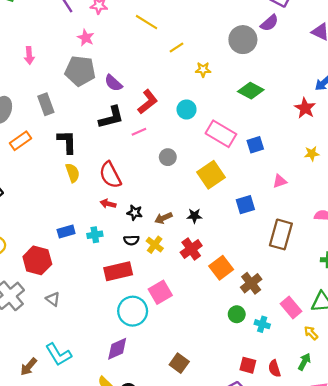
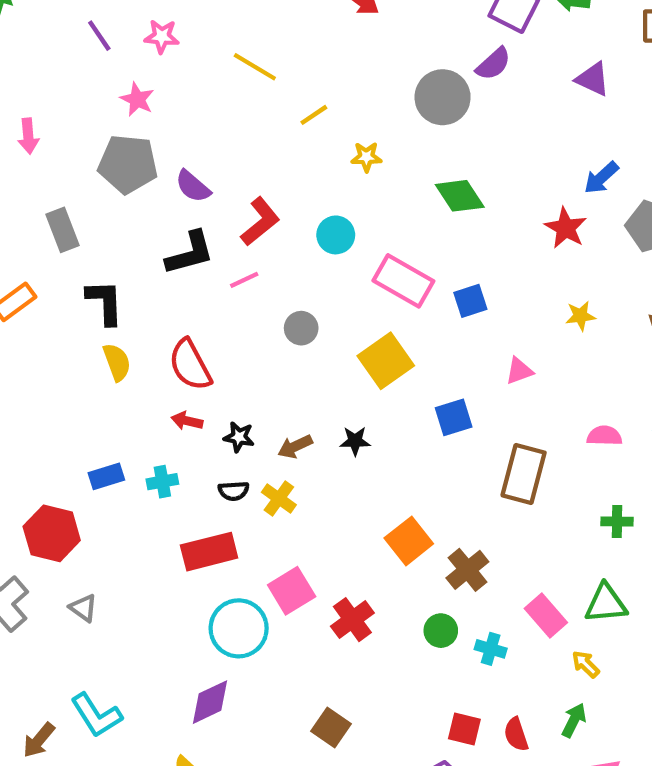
green diamond: (251, 91) -> (460, 196), turned 30
red cross: (191, 249) -> (352, 620), moved

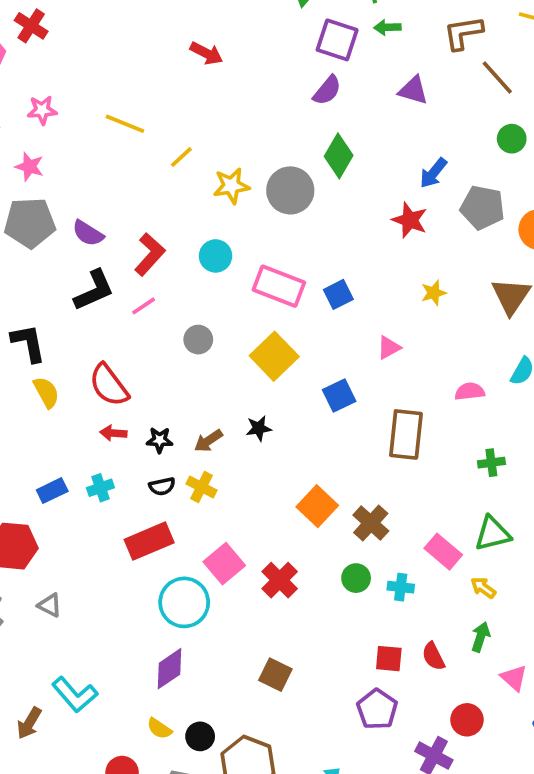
gray circle: (443, 97) -> (290, 190), moved
yellow star: (366, 157) -> (231, 186), size x1.4
green diamond: (460, 196) -> (339, 156), moved, turned 72

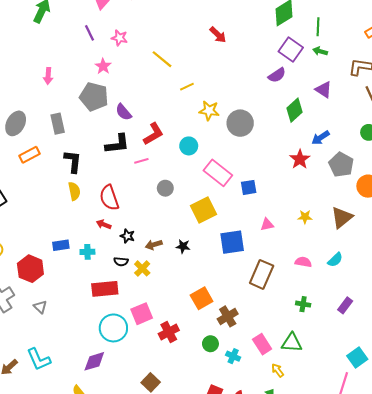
green diamond: (339, 156) -> (295, 110), moved
yellow star: (434, 293) -> (305, 217), moved
blue square: (339, 396) -> (232, 242), size x1.4

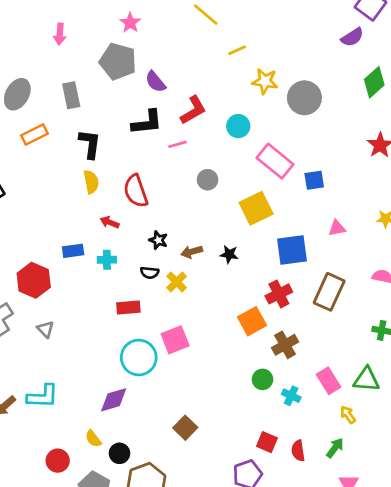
red arrow: (104, 224) -> (110, 222), moved
red rectangle: (105, 289) -> (128, 307), size x0.7
red cross: (169, 332) -> (279, 294), moved
cyan L-shape: (39, 359) -> (43, 396), turned -65

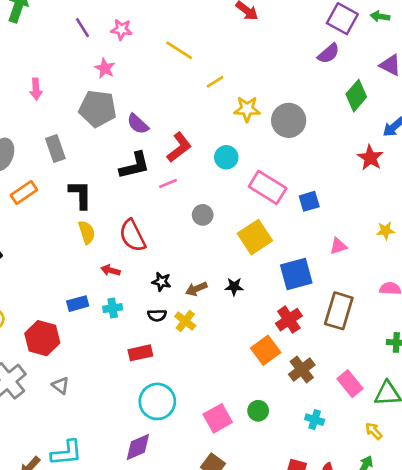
pink square: (175, 340) -> (218, 418), moved
green circle: (262, 379) -> (258, 411), moved
pink rectangle: (328, 381) -> (350, 384), moved

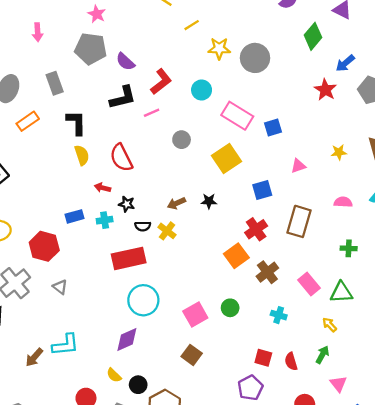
blue square: (296, 274) -> (262, 190), size x0.7
black star: (161, 282) -> (127, 204), moved
red rectangle: (140, 353) -> (129, 258), size x1.6

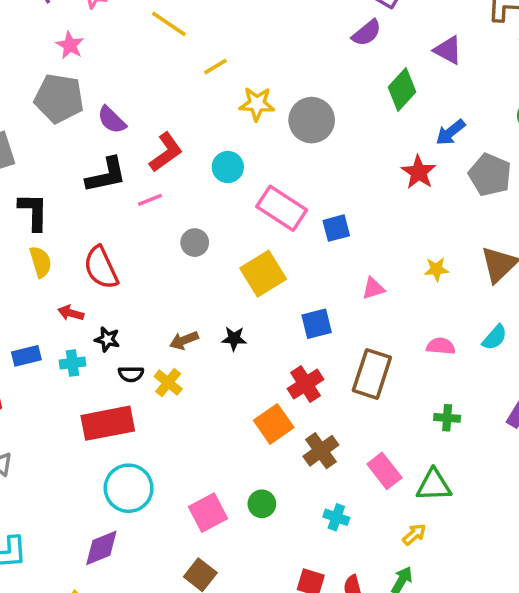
yellow arrow: (330, 325) -> (414, 534), turned 91

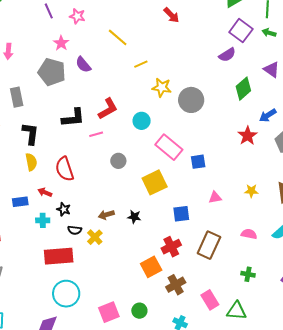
purple semicircle: (112, 120) -> (83, 65), moved
blue rectangle: (26, 356) -> (20, 202), moved

